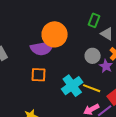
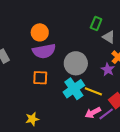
orange circle: (55, 34) -> (40, 32), moved, size x0.7
gray circle: (93, 56) -> (76, 63), moved, size x1.5

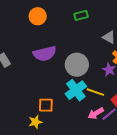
green rectangle: (96, 24) -> (81, 15), moved, turned 56
orange circle: (40, 32) -> (38, 16), moved
orange square: (40, 78) -> (46, 105), moved

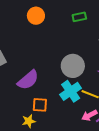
purple semicircle: (45, 54) -> (28, 80), moved, turned -30

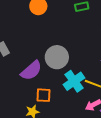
gray circle: (73, 66) -> (57, 57), moved

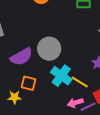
cyan cross: (74, 81) -> (61, 76), turned -30

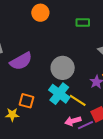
gray circle: (49, 49) -> (63, 68), moved
purple semicircle: (22, 57) -> (21, 61), moved

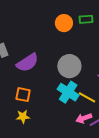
orange circle: (40, 13) -> (64, 23), moved
orange square: (26, 101) -> (23, 95), moved

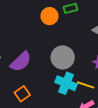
orange square: (23, 95) -> (22, 94), turned -35

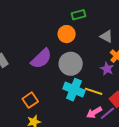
orange circle: (49, 16) -> (67, 34), moved
purple semicircle: (21, 62) -> (41, 59), moved

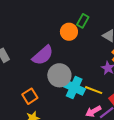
green rectangle: (78, 15) -> (83, 21), moved, turned -48
gray circle: (71, 64) -> (59, 75), moved

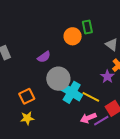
green rectangle: (83, 21) -> (87, 27), turned -48
purple semicircle: (43, 55) -> (44, 57), size x0.6

